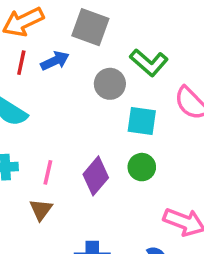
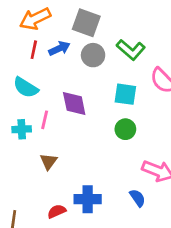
gray circle: (110, 84) -> (93, 55), moved
pink line: (48, 172) -> (45, 120), moved
purple diamond: (96, 176) -> (74, 104), moved, turned -52

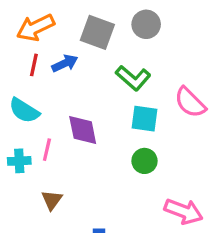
green L-shape: (131, 50) -> (133, 78), moved
gray circle: (93, 55) -> (146, 24), moved

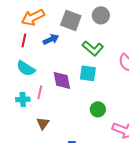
red line: (34, 65) -> (24, 40), moved
cyan square: (145, 119) -> (88, 73), moved
green circle: (145, 161) -> (98, 109), moved

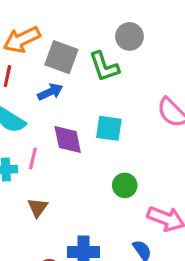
gray square: (71, 20) -> (61, 57), moved
blue arrow: (51, 39) -> (50, 92), moved
green L-shape: (93, 48) -> (104, 67), moved, turned 30

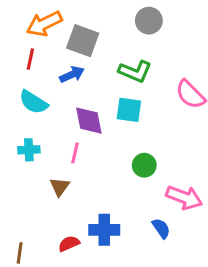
green L-shape: (104, 67) -> (135, 71), moved, turned -48
pink line: (33, 158) -> (75, 153), moved

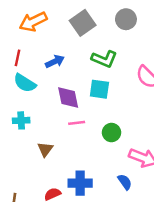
gray circle: (149, 21) -> (126, 19), moved
gray square: (83, 41) -> (83, 23), moved, turned 35
red line: (30, 59) -> (18, 58), moved
pink line: (75, 153) -> (77, 123), moved, turned 70

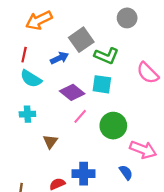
gray square: (83, 23) -> (81, 40), moved
purple diamond: (68, 98) -> (72, 92), turned -40
pink line: (77, 123) -> (80, 116), turned -42
green circle: (112, 133) -> (113, 126), size x1.5

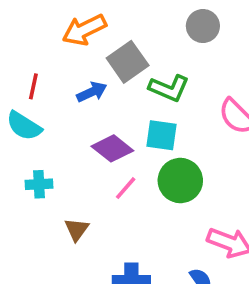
orange arrow: (39, 20) -> (84, 30), moved
cyan semicircle: (31, 79) -> (24, 126), moved
green circle: (113, 126) -> (180, 181), moved

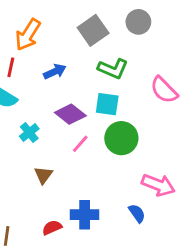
orange arrow: (84, 30) -> (28, 35), moved, turned -32
gray square: (128, 62) -> (93, 30), moved
cyan cross: (39, 184) -> (29, 132), moved, turned -36

